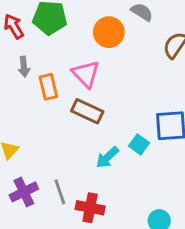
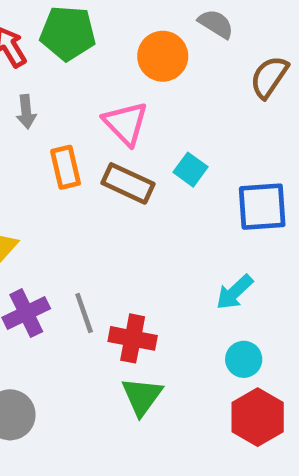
orange rectangle: (48, 87) -> (66, 167), moved
cyan square: (139, 144) -> (190, 170), moved
cyan arrow: (107, 157) -> (234, 292), moved

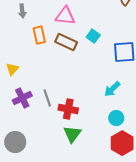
pink triangle: (126, 123) -> (65, 16), turned -40

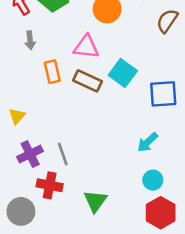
cyan square: (93, 36) -> (123, 73), size x1.5
red cross: (68, 109) -> (50, 185), moved

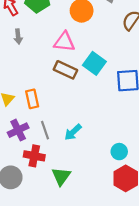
orange rectangle: (52, 72) -> (32, 99), moved
cyan arrow: (148, 142) -> (73, 132), moved
green triangle: (95, 201) -> (61, 176), moved

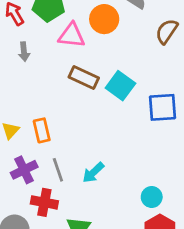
pink triangle: (64, 42) -> (72, 35), moved
brown rectangle: (65, 70) -> (84, 77), moved

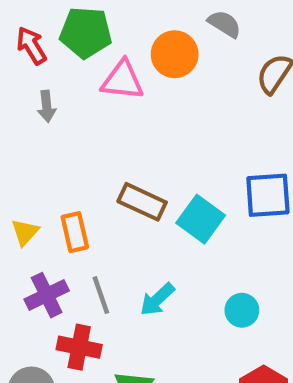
brown rectangle: (84, 77) -> (142, 202), moved
cyan square: (120, 86) -> (201, 219), moved
cyan circle: (152, 197) -> (242, 310), moved

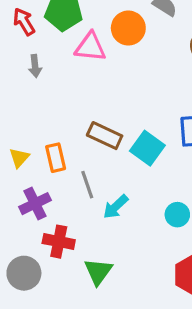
gray line: (101, 295) -> (87, 185), moved

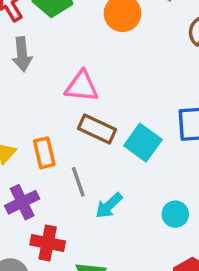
pink triangle: (90, 47) -> (82, 86), moved
gray arrow: (35, 66) -> (22, 54), size x1.4

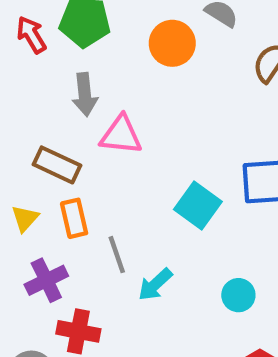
gray arrow: (22, 54) -> (85, 95), moved
brown rectangle: (97, 129) -> (57, 165), moved

